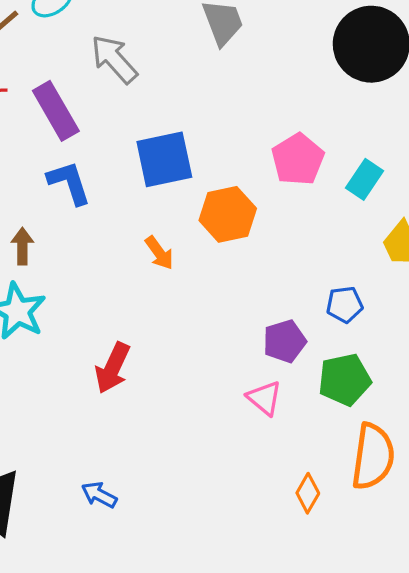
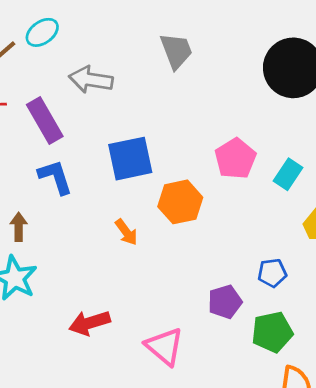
gray arrow: (114, 59) -> (91, 80), turned -39
red arrow: (113, 368) -> (90, 323), turned 48
pink triangle: (264, 398) -> (164, 346), moved, size x1.4

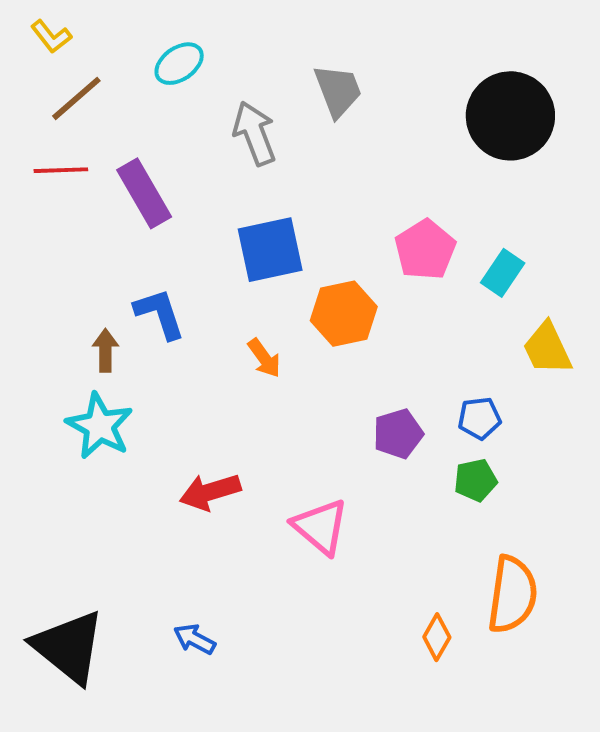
cyan ellipse: (42, 32) -> (179, 64), moved
gray arrow: (91, 80) -> (255, 133), moved, turned 60
blue L-shape: (55, 177) -> (160, 314), moved
purple pentagon: (225, 302) -> (398, 434), moved
green pentagon: (272, 332) -> (476, 480), moved, size x0.7

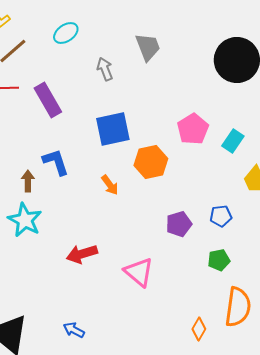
gray arrow: (255, 133) -> (105, 69), size x0.7
green pentagon: (476, 480) -> (219, 260), moved

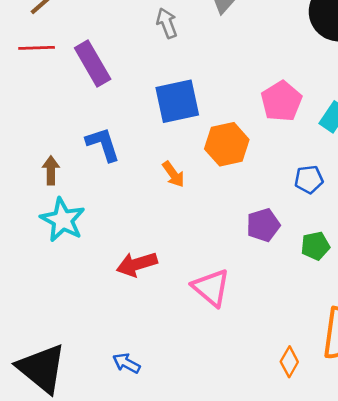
brown arrow: (28, 181) -> (51, 170), moved
blue pentagon: (221, 216) -> (309, 179), moved
green pentagon: (219, 260) -> (315, 246), moved

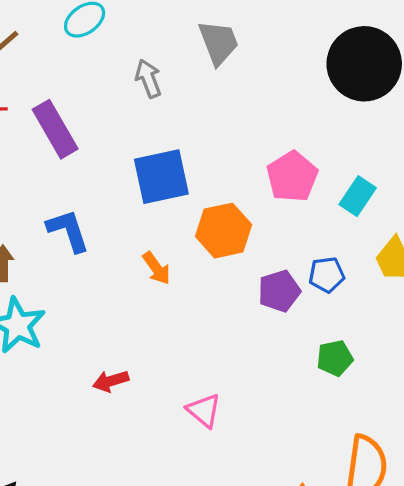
purple pentagon: (263, 225) -> (279, 291), moved
red arrow: (137, 264) -> (111, 381), size x0.7
pink triangle: (211, 288) -> (204, 410), size x0.7

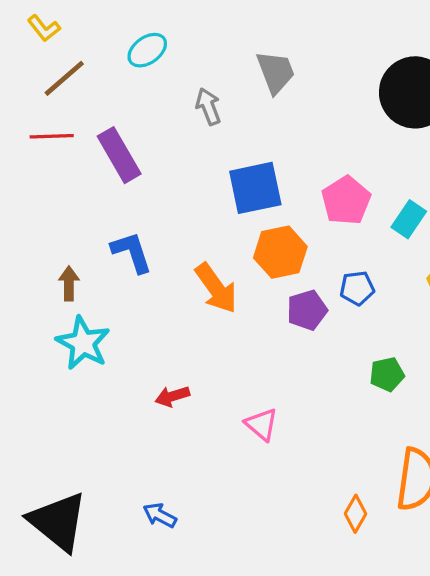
blue square: (161, 177) -> (255, 188), moved
orange arrow: (157, 268) -> (216, 288), size x1.6
blue pentagon: (327, 275) -> (357, 288), moved
purple pentagon: (279, 291) -> (307, 310), moved

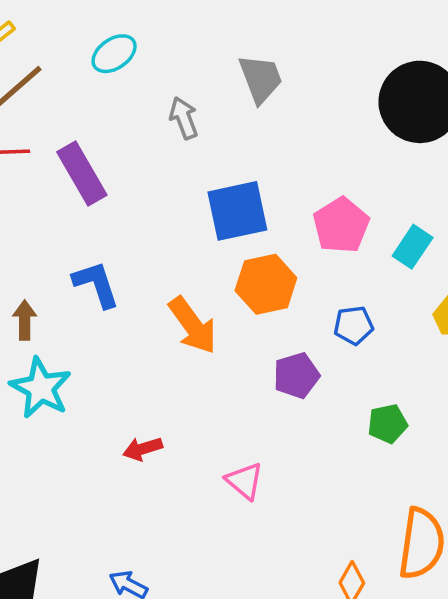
purple pentagon: (307, 310) -> (296, 375), moved

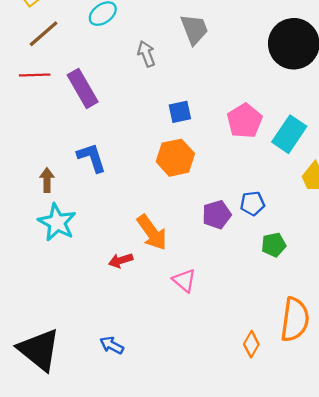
blue square: (237, 211) -> (180, 112), size x0.6
cyan rectangle: (413, 247) -> (289, 134), size x1.4
orange hexagon: (266, 284) -> (175, 158), moved
orange arrow: (193, 325) -> (152, 232), moved
blue pentagon: (354, 325) -> (252, 203), moved

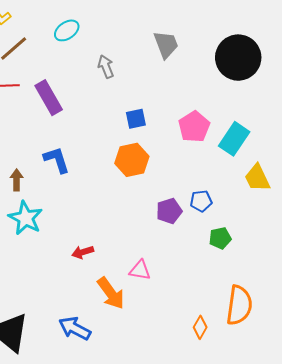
gray trapezoid: (194, 29) -> (166, 45), moved
orange arrow: (152, 232) -> (111, 293), moved
pink triangle: (184, 280) -> (140, 270), turned -30
blue arrow: (112, 345) -> (75, 328), size x1.5

